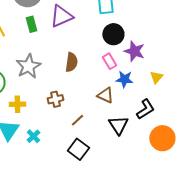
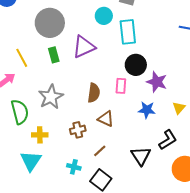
pink rectangle: (109, 61) -> (121, 86), moved, turned 35
brown triangle: (105, 95) -> (106, 119), moved
cyan cross: (33, 136) -> (74, 167), moved, turned -32

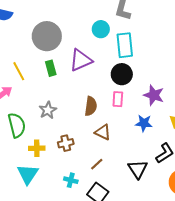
black circle: (136, 65) -> (122, 74), moved
gray star: (51, 97) -> (48, 110), size x0.7
brown cross: (78, 130) -> (66, 143), moved

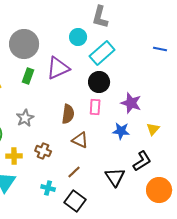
cyan rectangle: (125, 45) -> (102, 53), turned 55
green rectangle: (51, 68) -> (28, 76), turned 35
brown cross: (66, 143) -> (43, 151), turned 35

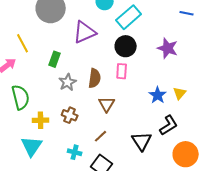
green rectangle: (28, 76) -> (55, 59), moved
purple star: (131, 103) -> (168, 48), moved
gray star: (25, 118) -> (68, 82), moved
blue star: (121, 131) -> (158, 95), moved, turned 30
brown triangle: (80, 140) -> (107, 104), turned 36

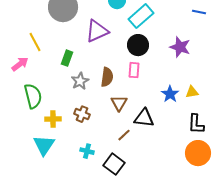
yellow triangle: (180, 93) -> (192, 92), turned 40
black L-shape: (169, 125) -> (196, 124), moved, turned 125
brown line: (101, 136) -> (124, 135), moved
black triangle: (142, 141) -> (144, 118), moved, turned -50

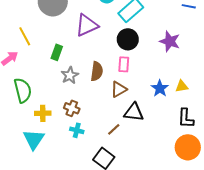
brown triangle: (119, 103) -> (119, 89), moved, turned 30
cyan cross: (87, 151) -> (77, 130), moved

